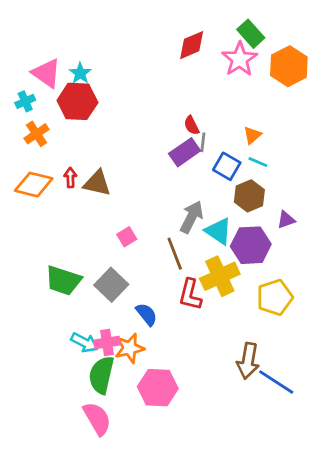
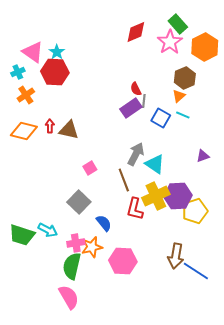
brown hexagon: (249, 196) -> (185, 78), moved
purple hexagon: (251, 245) -> (178, 196), moved
green trapezoid: (63, 280) -> (22, 235), moved
cyan arrow: (84, 342) -> (48, 230), moved
pink hexagon: (158, 388) -> (123, 261), moved

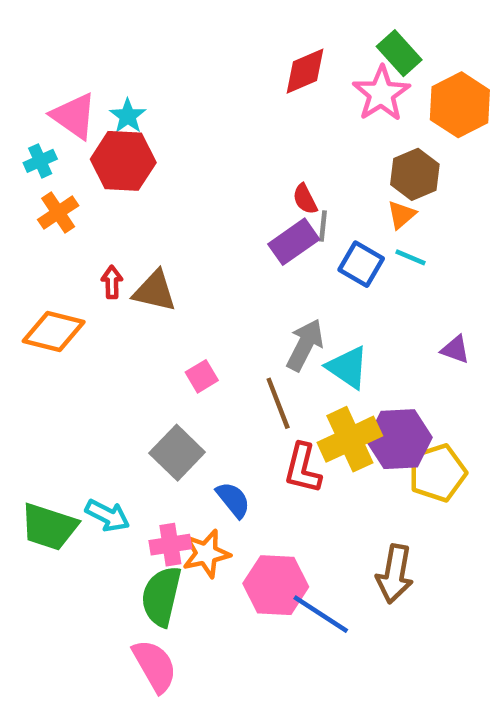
orange diamond: (24, 131) -> (54, 331), moved
purple triangle: (203, 156) -> (455, 349), turned 40
blue line: (196, 271) -> (321, 614), moved

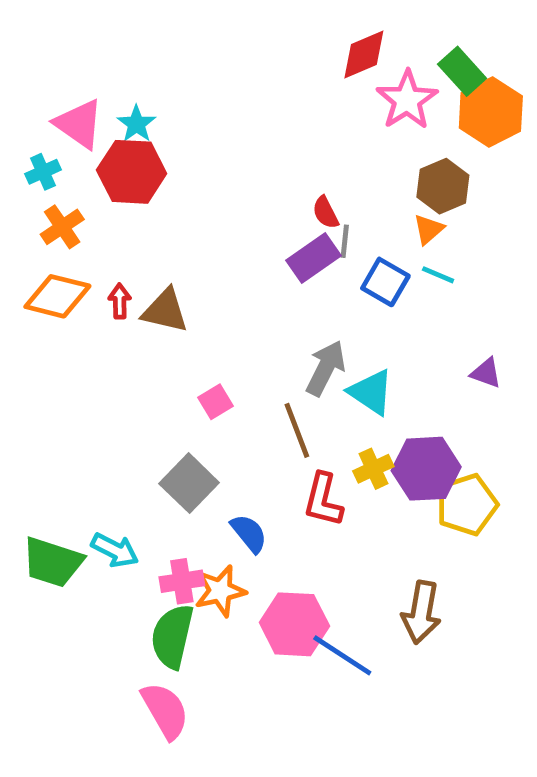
green rectangle: (399, 53) -> (462, 71), moved
red diamond: (305, 71) -> (364, 54), moved
orange diamond: (54, 331) -> (57, 296), moved
yellow cross: (350, 439) -> (373, 469), size x0.6

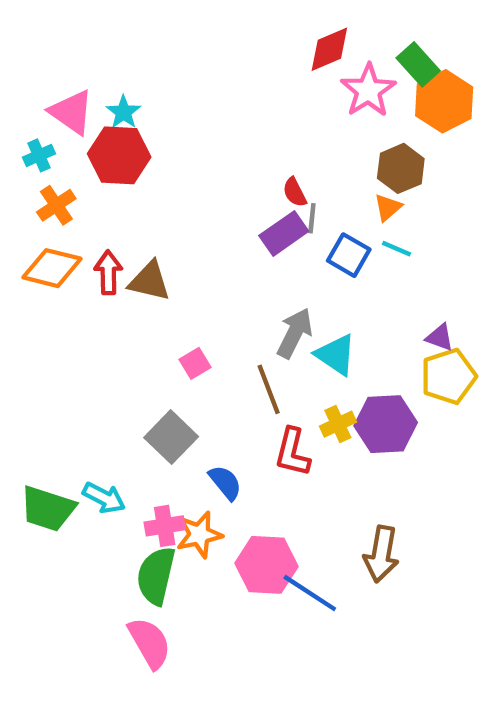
red arrow: (120, 301) -> (108, 272), size x1.4
yellow pentagon: (467, 505) -> (448, 376), moved

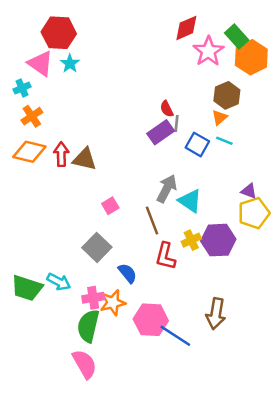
red hexagon: (119, 155) -> (59, 33), moved

